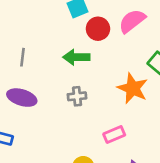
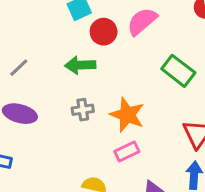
gray line: (23, 57) -> (19, 68), turned 42
orange star: (133, 88) -> (127, 115), moved

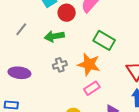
gray line: (19, 68) -> (21, 29), moved
green rectangle: (178, 71) -> (104, 40), moved

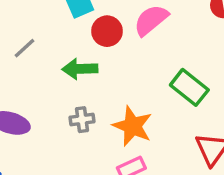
green rectangle: (104, 40) -> (189, 87), moved

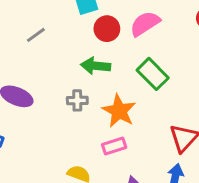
green arrow: (80, 69) -> (96, 66), moved
green rectangle: (189, 87) -> (153, 74), moved

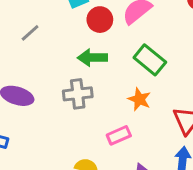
gray cross: (77, 100) -> (78, 94), size x1.4
orange star: (119, 111) -> (139, 99), moved, size x0.7

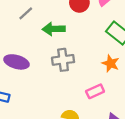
green arrow: (92, 58) -> (54, 29), moved

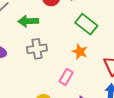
pink rectangle: (95, 91) -> (66, 77), turned -35

